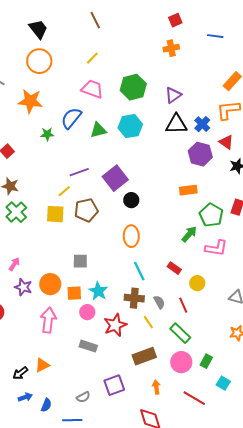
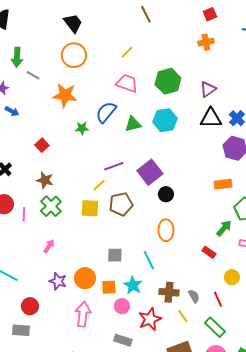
brown line: (95, 20) -> (146, 14), moved
pink arrow: (14, 264) -> (49, 246), moved
red rectangle: (174, 268) -> (209, 252), moved
cyan line: (139, 271) -> (149, 260), moved

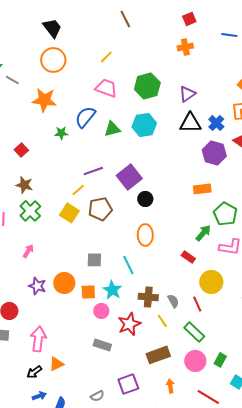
yellow square: (90, 208) -> (69, 213), turned 30
yellow circle: (232, 277) -> (211, 282), size x1.5
pink arrow: (83, 314) -> (38, 339), moved

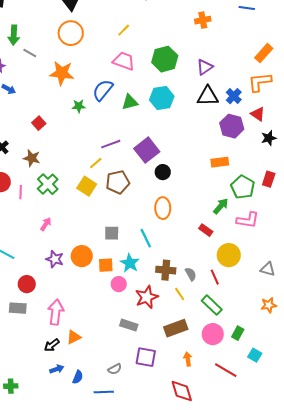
brown star: (24, 185) -> (32, 158), moved
gray rectangle: (102, 345) -> (129, 325), moved
purple square: (128, 384) -> (146, 357), turned 30

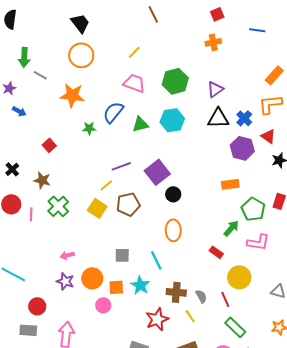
pink arrow: (46, 224) -> (67, 255), moved, turned -136
pink circle: (119, 284) -> (103, 305), moved
green rectangle: (212, 305) -> (235, 327), moved

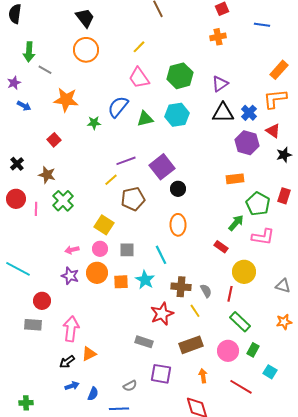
pink trapezoid: (134, 83) -> (139, 78), turned -145
orange star: (72, 95) -> (66, 100), moved
yellow square: (97, 208) -> (104, 225), moved
red line: (225, 299) -> (230, 294), turned 35
pink circle: (103, 305) -> (100, 249), moved

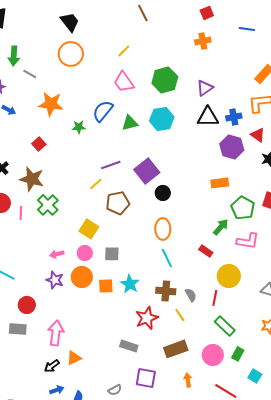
blue cross: (249, 113) -> (234, 117), turned 35
brown star: (47, 175) -> (32, 179), size x1.4
cyan line: (161, 255) -> (167, 258), moved

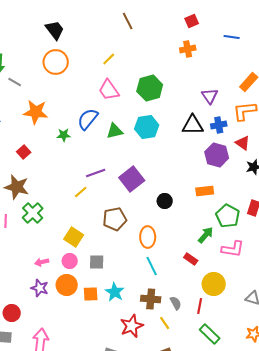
purple triangle: (205, 88) -> (210, 96), moved, turned -30
black circle: (163, 193) -> (165, 201), moved
brown pentagon: (118, 203) -> (115, 219), moved

